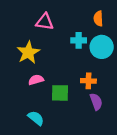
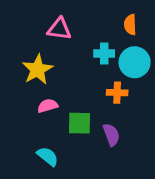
orange cross: (88, 81) -> (117, 93), moved
purple semicircle: (96, 102) -> (111, 135), moved

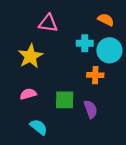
orange semicircle: (130, 25) -> (106, 20), turned 119
pink semicircle: (48, 106) -> (28, 94), moved

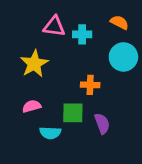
cyan cross: (85, 43) -> (82, 34), moved
orange cross: (95, 75) -> (90, 85), moved
cyan semicircle: (39, 127) -> (50, 133), moved, turned 144

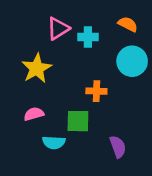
pink triangle: (54, 26) -> (58, 28), turned -40
purple semicircle: (102, 124) -> (118, 147), moved

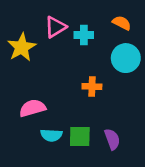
yellow star: (37, 68) -> (22, 47), moved
pink semicircle: (34, 114) -> (32, 108), size x1.4
green square: (78, 121) -> (80, 137), moved

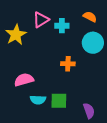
purple semicircle: (112, 139) -> (89, 111), moved

